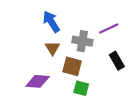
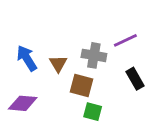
blue arrow: (51, 22) -> (27, 58), moved
purple diamond: (38, 81) -> (23, 103), moved

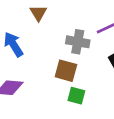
brown triangle: (58, 64) -> (38, 13), moved

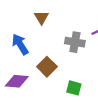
brown square: (66, 71) -> (47, 67), moved, turned 30

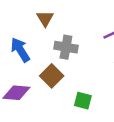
gray cross: (75, 42) -> (66, 47), moved

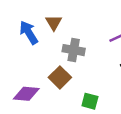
blue arrow: (20, 50) -> (29, 33), moved

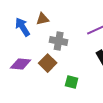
brown triangle: (54, 23) -> (43, 19), turned 48
purple diamond: (26, 94) -> (21, 64), moved

